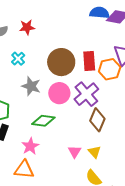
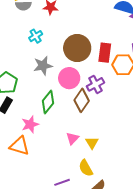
gray star: (31, 86) -> (43, 66), turned 30
purple cross: (86, 94) -> (95, 84), size x0.7
brown diamond: (97, 120) -> (82, 100), moved
green diamond: (43, 121) -> (48, 102), turned -70

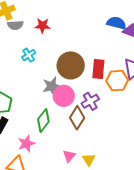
gray star: (43, 66) -> (52, 86), moved

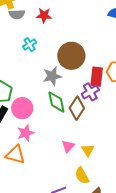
red rectangle: (98, 69) -> (97, 77), moved
pink circle: (64, 96) -> (22, 108), moved
green diamond: (43, 120) -> (56, 102), moved, turned -50

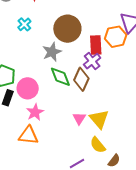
yellow triangle: (88, 150) -> (99, 119), size x1.5

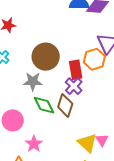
gray star: (52, 52) -> (33, 81), turned 30
pink star: (35, 112) -> (34, 144), moved
pink triangle: (79, 118) -> (102, 140), moved

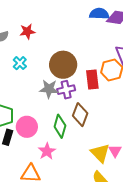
purple cross: (74, 86) -> (66, 90), moved, turned 30
green diamond: (44, 105) -> (60, 126), moved, turned 40

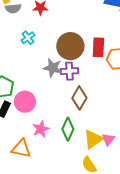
red rectangle: (92, 79) -> (98, 47), moved
green diamond: (60, 126) -> (68, 129), moved
yellow triangle: (100, 153) -> (93, 139), turned 30

